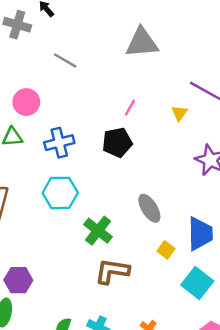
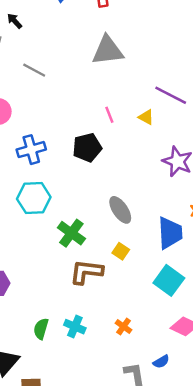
pink line: (130, 108) -> (109, 115), moved, turned -49
yellow triangle: (179, 113) -> (146, 117), turned -35
yellow square: (166, 250) -> (121, 251), moved

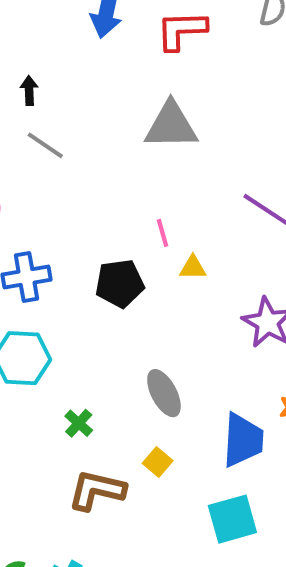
black arrow: (15, 21) -> (29, 91), moved, turned 35
yellow triangle: (146, 117) -> (193, 267), moved, turned -35
green cross: (71, 233) -> (79, 423), size x0.6
cyan square: (169, 280) -> (232, 519), turned 32

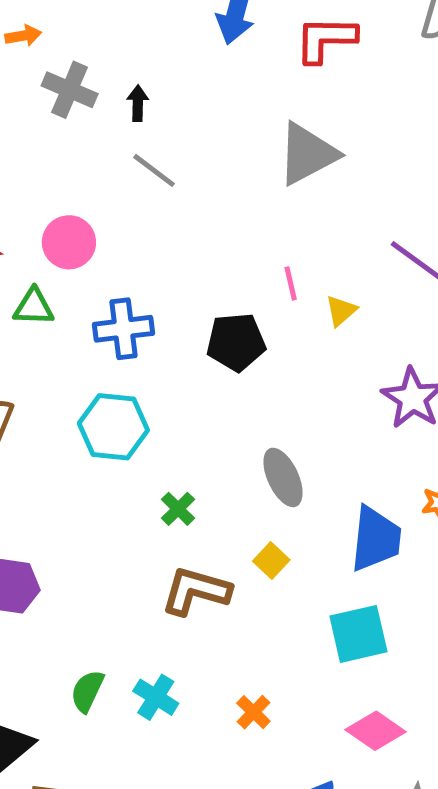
gray triangle: (171, 125) -> (307, 154), turned -30
yellow triangle: (193, 267) -> (341, 311), moved, turned -44

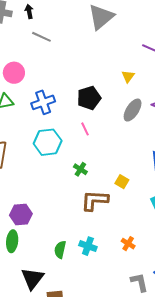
pink line: (291, 283) -> (85, 129), moved
gray ellipse: (283, 477) -> (133, 110), moved, turned 70

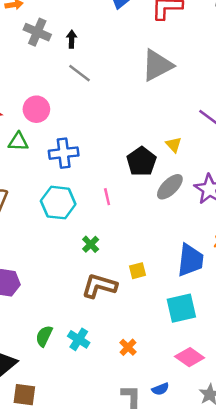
yellow triangle: (128, 76) -> (174, 145), turned -32
black pentagon: (89, 98) -> (142, 161), moved, turned -30
yellow square: (122, 182) -> (138, 271), turned 32

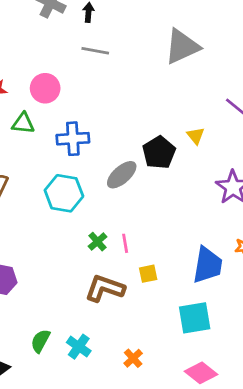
gray line: (80, 73) -> (95, 51), turned -30
gray ellipse: (170, 187) -> (122, 175), moved
pink line: (107, 197) -> (125, 243), moved

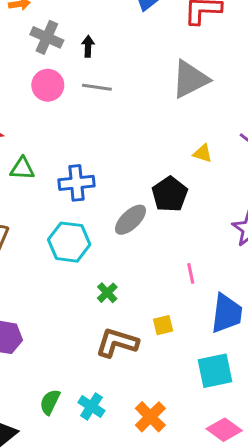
pink circle: (45, 88) -> (48, 85), moved
yellow triangle: (196, 136) -> (203, 153), moved, turned -30
pink line: (125, 243) -> (191, 273), moved
orange cross: (133, 358) -> (150, 417), size x1.5

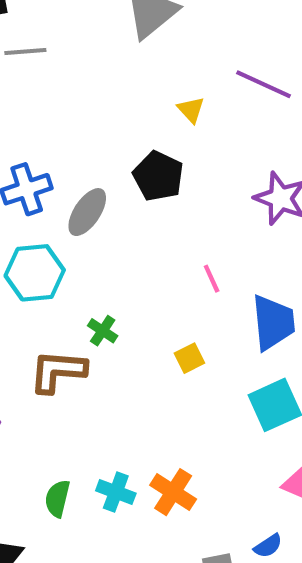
yellow triangle: (203, 153) -> (191, 110), turned 42
gray ellipse: (130, 220) -> (87, 212), moved
brown L-shape: (117, 343) -> (58, 371), moved
orange cross: (150, 417) -> (173, 492), moved

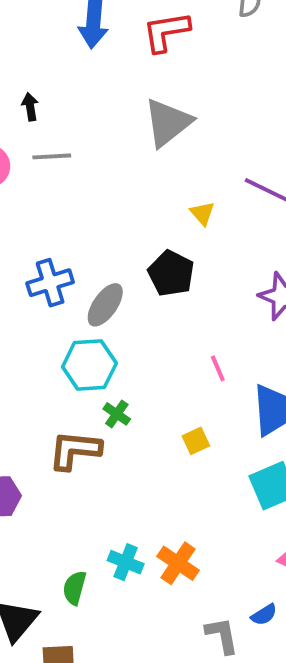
cyan hexagon: (35, 273) -> (89, 365), moved
green semicircle: (57, 499) -> (75, 588), moved

